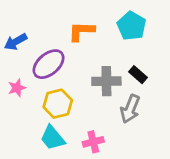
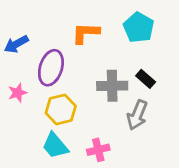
purple ellipse: (49, 64) -> (51, 68), turned -32

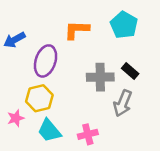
pink star: (18, 93) -> (16, 118), moved
yellow hexagon: (61, 109) -> (39, 98), moved

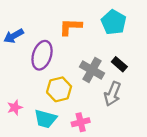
gray cross: (100, 77) -> (92, 70), turned 30
yellow hexagon: (39, 98) -> (59, 89), moved
cyan trapezoid: (49, 131) -> (45, 119), turned -35

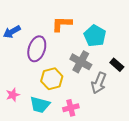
cyan pentagon: (114, 22) -> (95, 36), moved
black rectangle: (119, 64) -> (117, 65), moved

